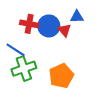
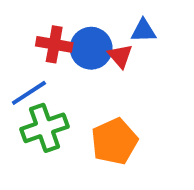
blue line: (16, 50) -> (29, 93), turned -66

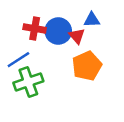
orange pentagon: (114, 141) -> (87, 66), moved

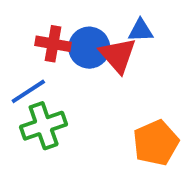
red triangle: (77, 36) -> (118, 55), size x1.5
orange pentagon: (87, 66) -> (156, 143), moved

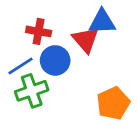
blue triangle: (141, 30) -> (102, 22), size x1.5
blue circle: (89, 48) -> (55, 60), moved

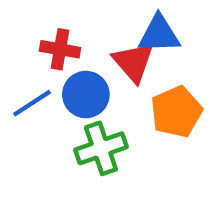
green cross: (32, 91) -> (101, 148), moved
orange pentagon: (113, 103) -> (176, 112), moved

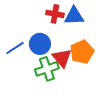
red cross: (60, 49) -> (55, 14), moved
red triangle: (133, 62) -> (62, 58), moved

